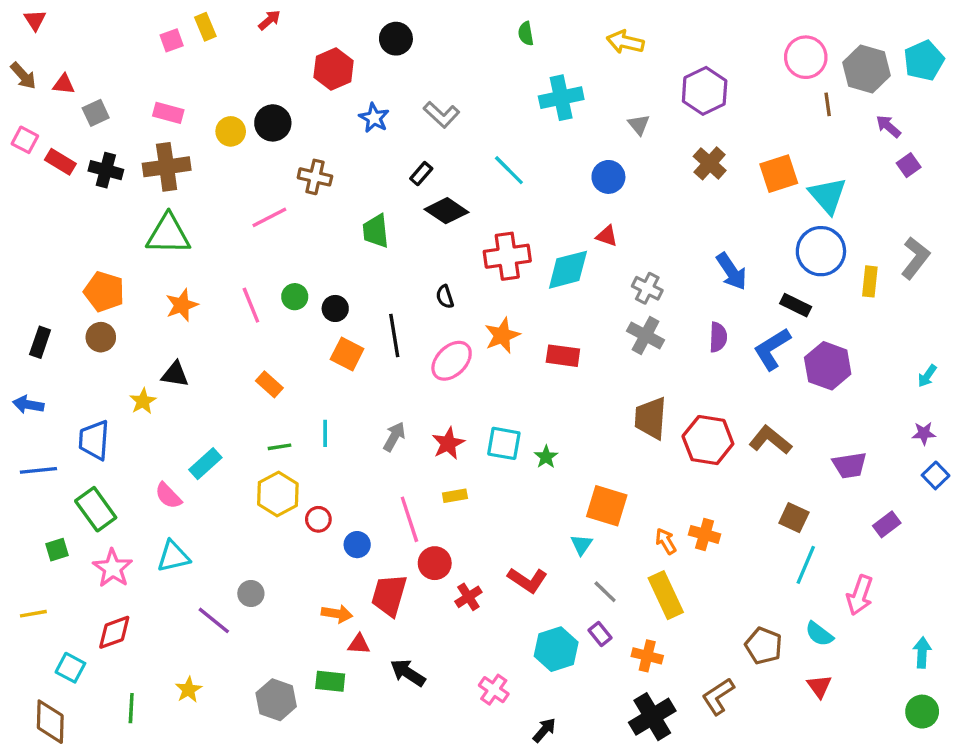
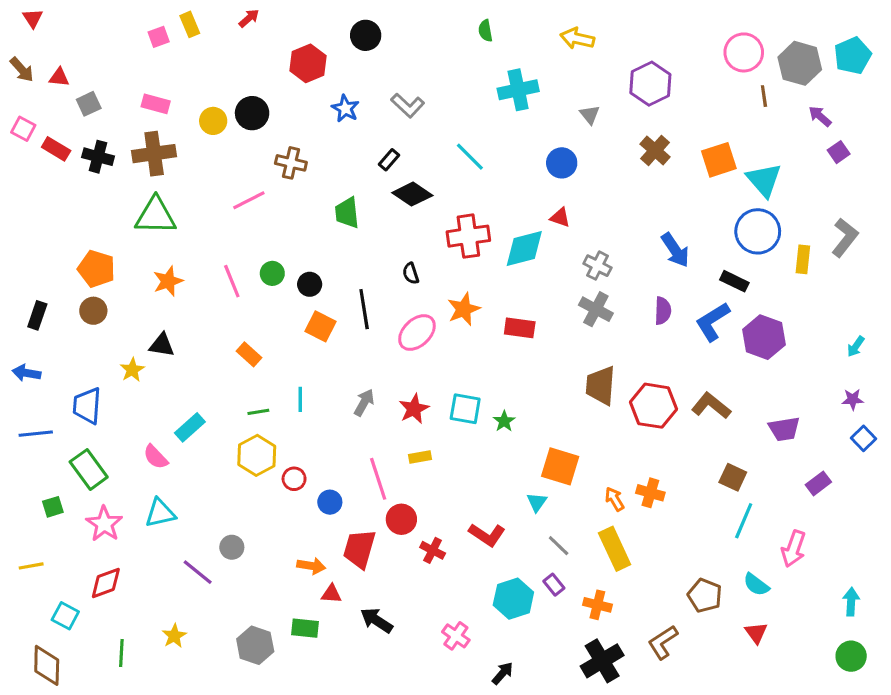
red cross: (468, 597) -> (433, 550), turned -30

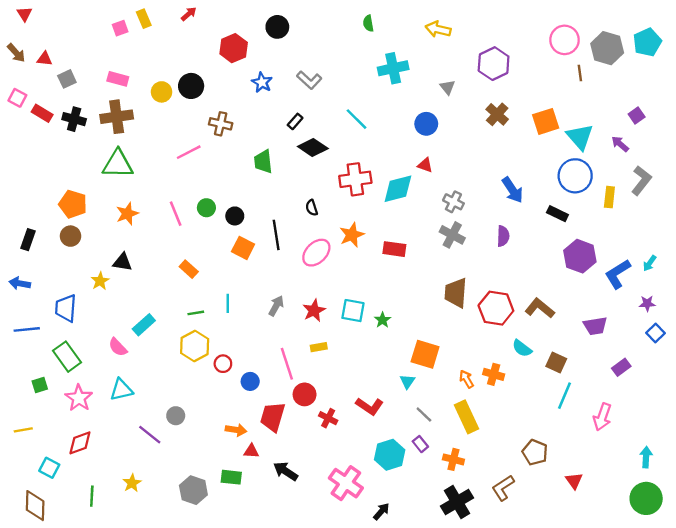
purple arrow: (820, 116) -> (620, 144), moved
blue L-shape: (713, 322) -> (618, 274), moved
cyan semicircle: (756, 585) -> (522, 348), moved
pink cross: (456, 636) -> (346, 483), size x1.6
green circle: (851, 656) -> (646, 498), size x1.4

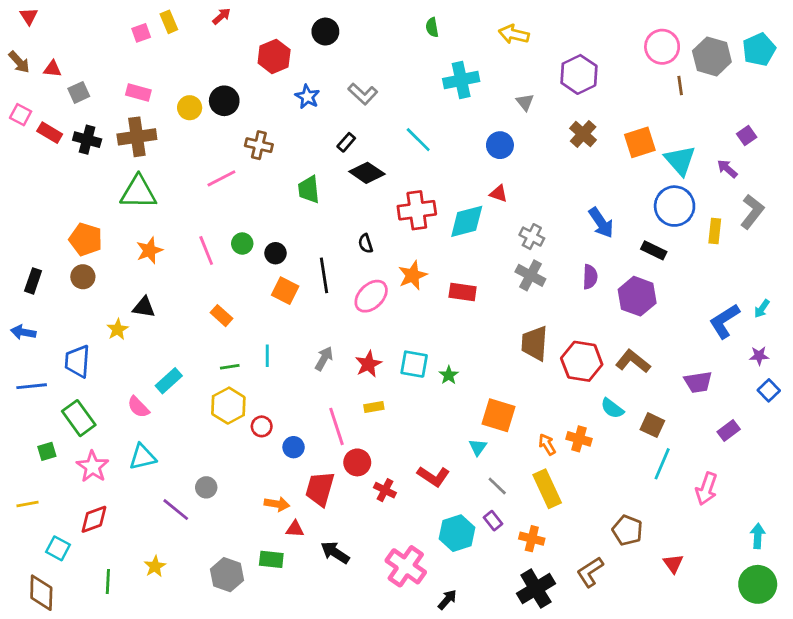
purple hexagon: (580, 256) -> (637, 296), moved

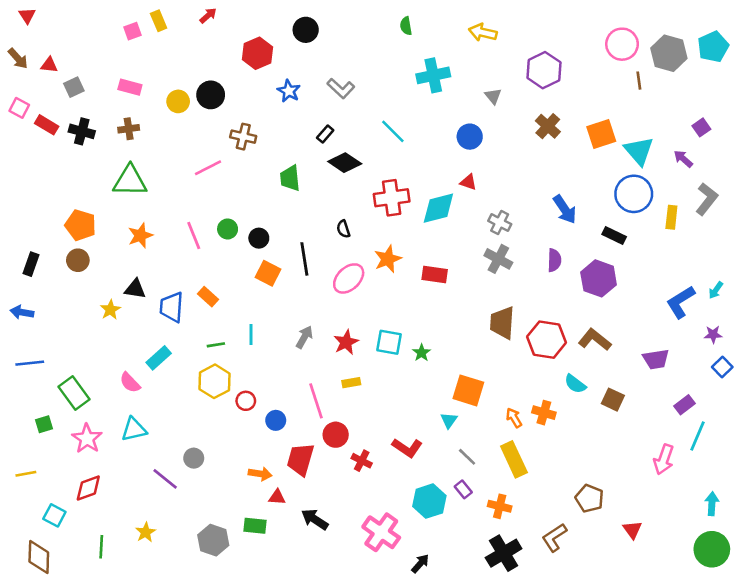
brown cross: (137, 137) -> (129, 129), size x0.6
blue trapezoid: (77, 361) -> (172, 307), moved
cyan line: (662, 464) -> (698, 436), moved

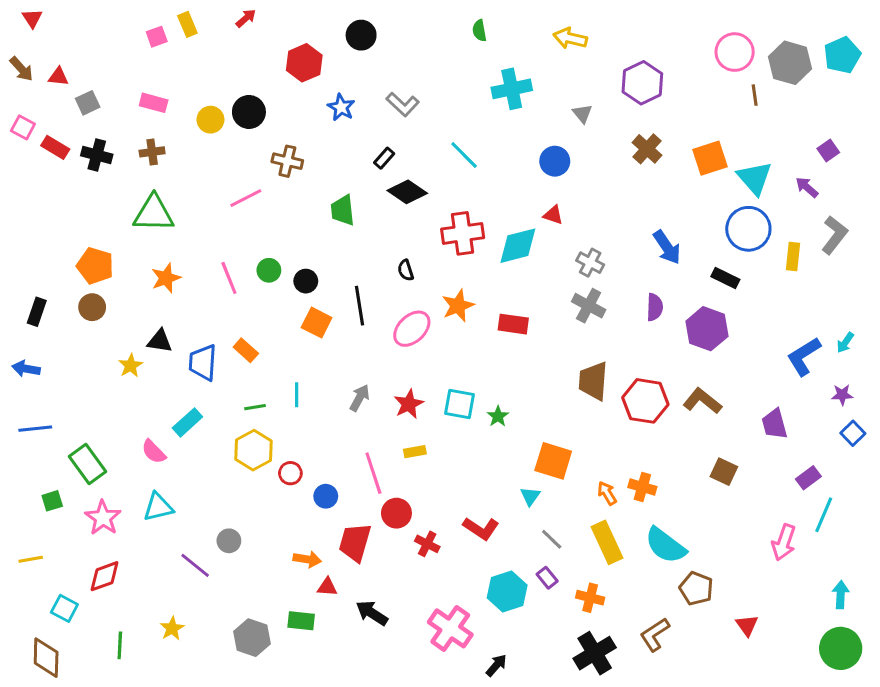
purple trapezoid: (656, 359) -> (775, 424), turned 84
cyan semicircle: (575, 384) -> (665, 545), moved, size x1.6

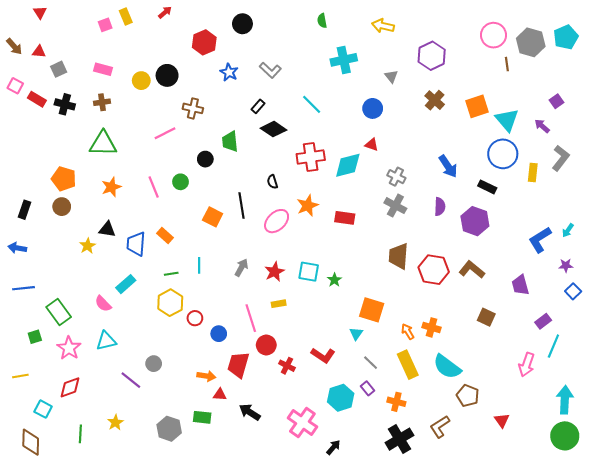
red triangle: (32, 18) -> (40, 12), moved
black circle: (306, 281) -> (205, 159), moved
cyan arrow: (841, 595) -> (565, 400), size x1.5

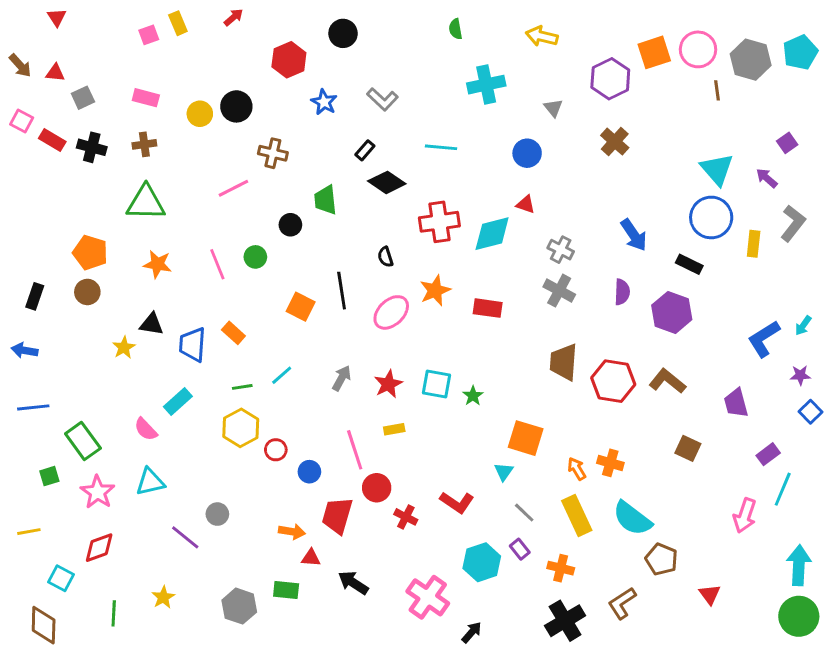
cyan line: (312, 104) -> (441, 147), turned -40
orange square: (477, 106) -> (654, 52), moved
orange star: (111, 187) -> (157, 264), turned 30
cyan line: (199, 265) -> (282, 375), turned 49

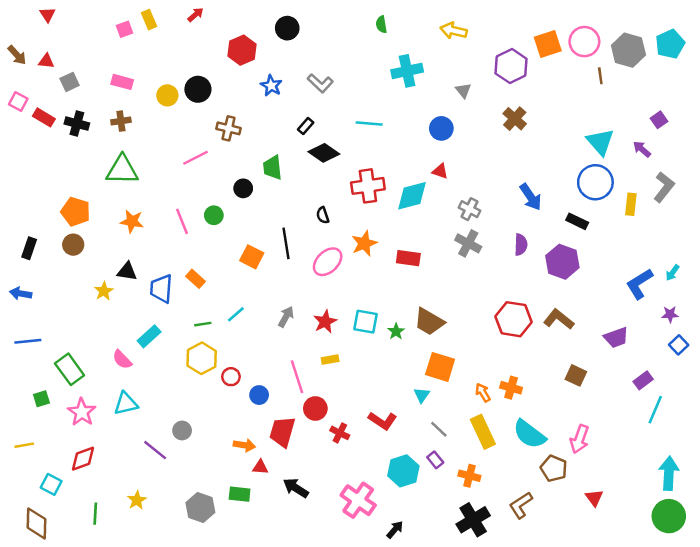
brown trapezoid: (564, 362) -> (429, 322), moved, turned -64
purple trapezoid: (736, 403) -> (616, 338), turned -95
pink arrow: (745, 515) -> (580, 439), moved

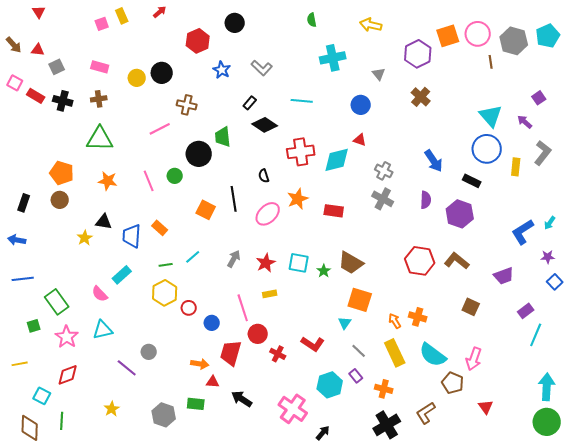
black circle: (243, 188) -> (199, 154), size x1.6
green line: (95, 514) -> (62, 421), moved

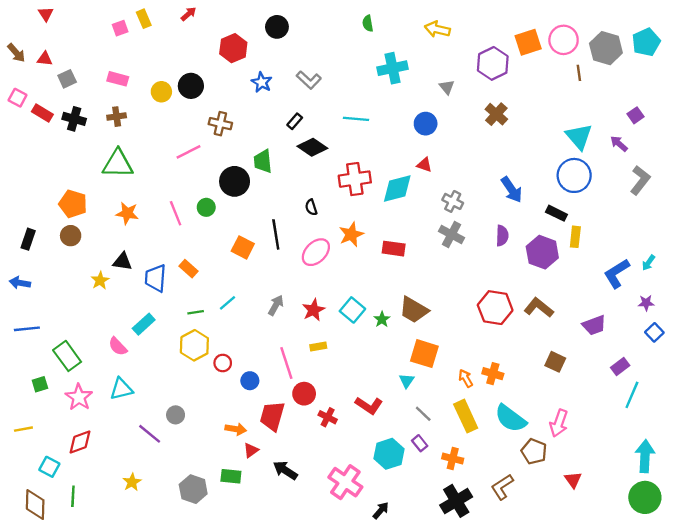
yellow rectangle: (516, 167) -> (575, 237), moved
cyan square: (299, 263) -> (352, 310), turned 30
red triangle: (213, 382) -> (251, 450), turned -40

